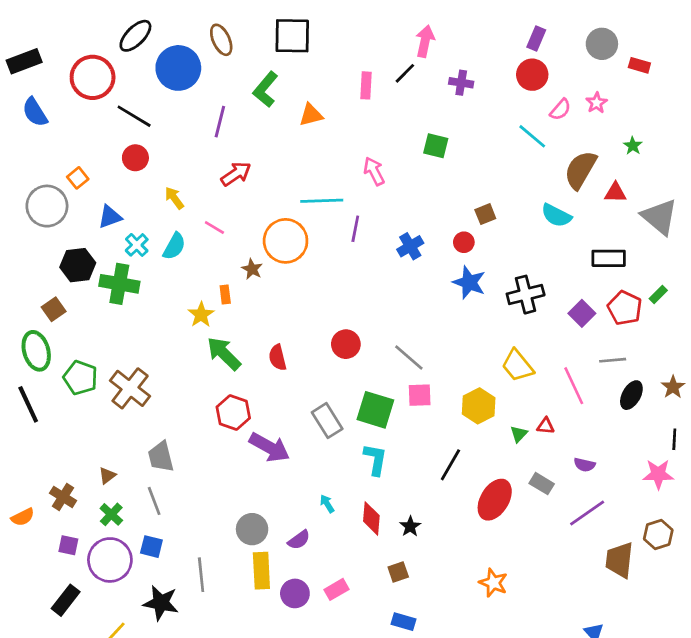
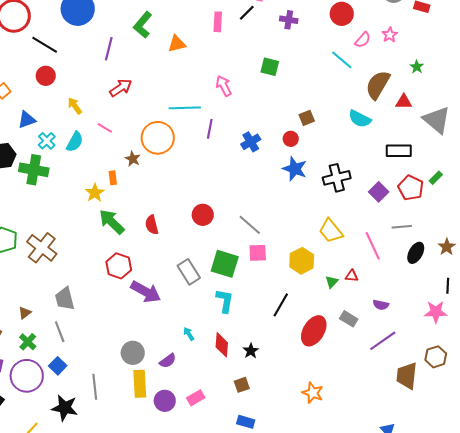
blue square: (151, 547) -> (58, 366), turned 30

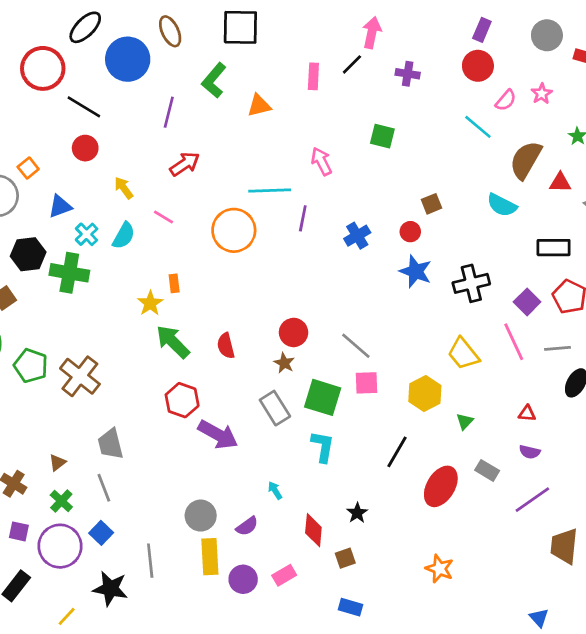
brown star: (133, 159) -> (284, 363), moved
pink line: (373, 246) -> (514, 342), moved
red triangle: (352, 276) -> (527, 413), moved
red diamond: (222, 345) -> (313, 530), moved

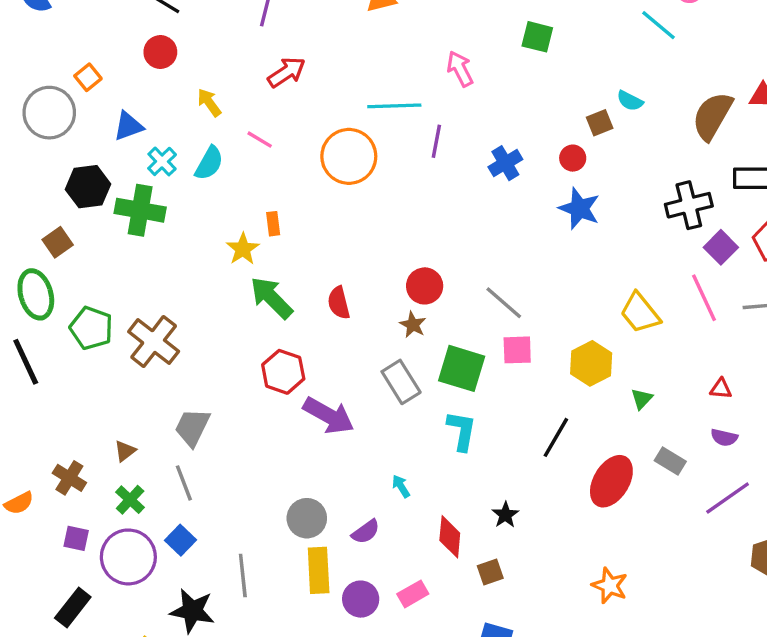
brown semicircle: (526, 160) -> (712, 116), moved
cyan semicircle: (502, 205) -> (630, 101), moved, size x0.7
black cross: (471, 283) -> (689, 205), moved
gray trapezoid: (110, 444) -> (192, 427), turned 40

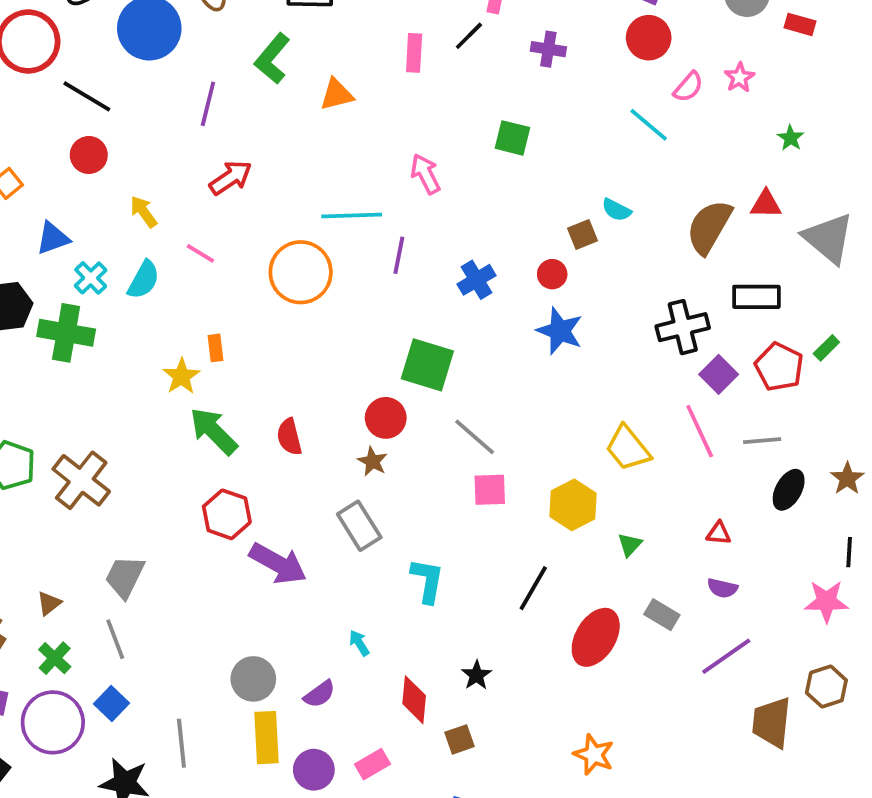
green square: (462, 368) -> (427, 365), moved

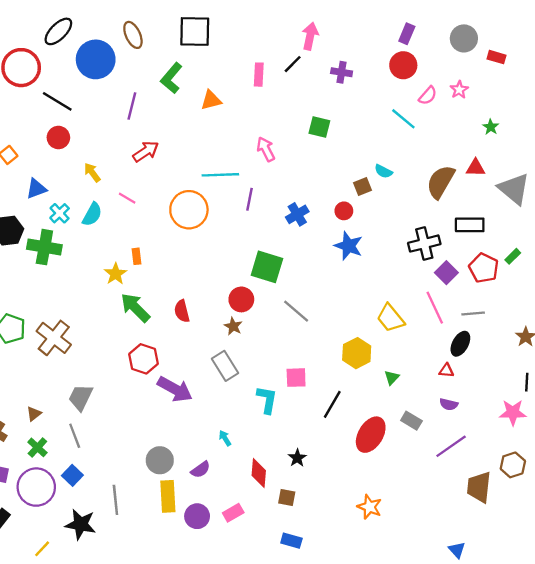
pink square: (490, 490) -> (296, 378), moved
black ellipse: (789, 490) -> (460, 344), moved
brown square: (459, 739) -> (287, 498), turned 30

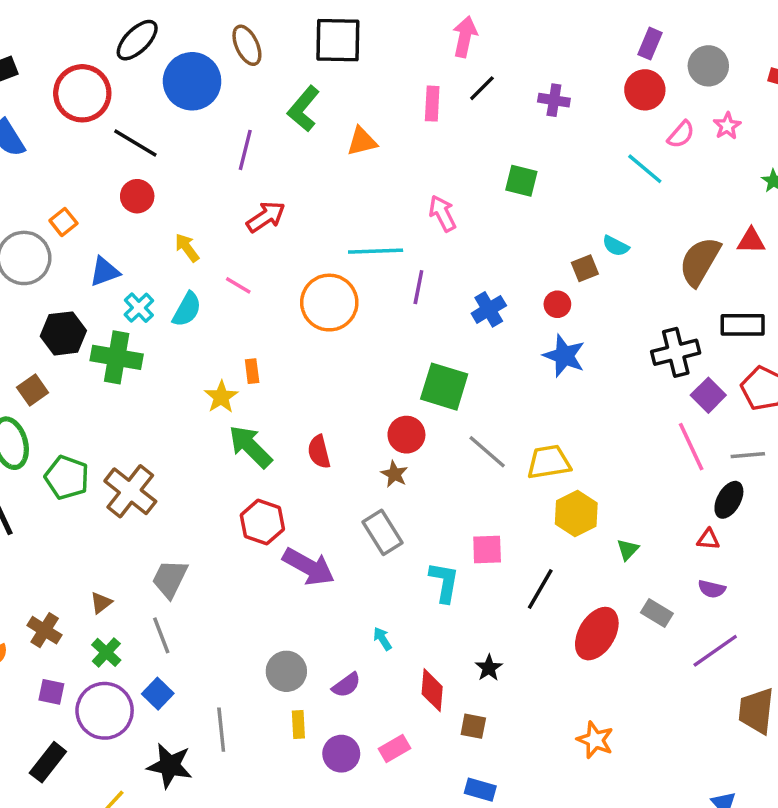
pink arrow: (310, 36) -> (465, 37), moved
gray circle: (464, 38) -> (708, 66), moved
yellow trapezoid: (390, 318) -> (549, 462), moved, turned 120
yellow rectangle: (168, 496) -> (298, 724), size x0.6

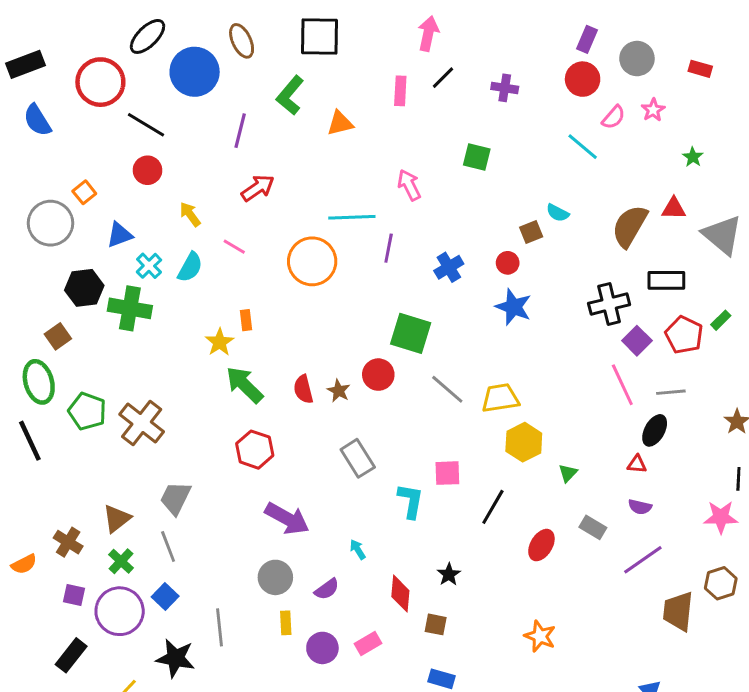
brown star: (394, 474) -> (339, 391), moved
purple arrow: (309, 567) -> (287, 519), moved
brown triangle: (101, 603) -> (117, 519), size x1.5
red ellipse: (597, 634) -> (541, 545), size x0.7

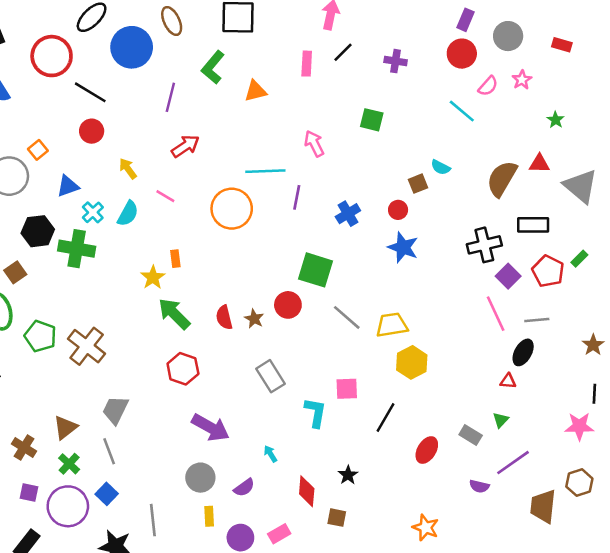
green triangle: (568, 473) -> (501, 420), moved
purple semicircle: (640, 507) -> (479, 486), moved

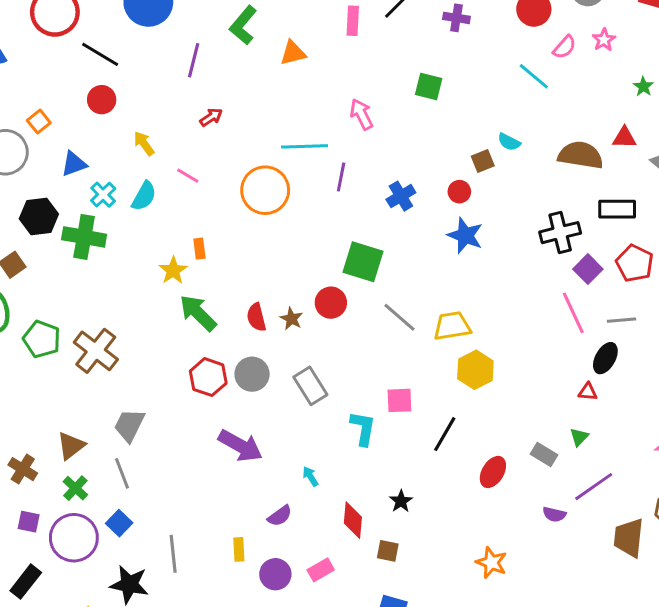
red arrow: (185, 146) -> (211, 117), size x0.7
brown semicircle: (502, 179) -> (581, 155), turned 69
gray circle: (200, 478) -> (252, 374), moved

